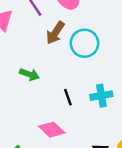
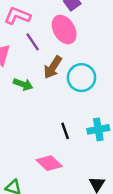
green arrow: (29, 74) -> (23, 84), moved

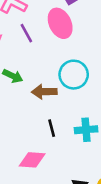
brown arrow: (53, 67) -> (44, 92), moved, turned 50
pink diamond: (49, 163) -> (32, 160), turned -45

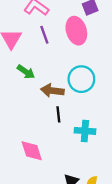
black line: (52, 128) -> (58, 114), moved
pink diamond: (32, 160) -> (32, 151), turned 60

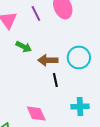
cyan circle: (81, 79) -> (79, 58), moved
cyan cross: (85, 131) -> (80, 106), moved

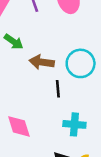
black line: (55, 80) -> (58, 89), moved

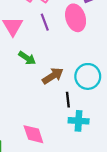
brown arrow: (42, 62) -> (53, 76), turned 140
cyan cross: (74, 124) -> (79, 121), moved

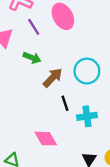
green arrow: (27, 58) -> (32, 58), moved
black line: (68, 100) -> (65, 103), moved

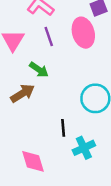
brown arrow: (53, 78) -> (23, 93), moved
cyan cross: (87, 116) -> (84, 148), turned -30

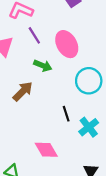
pink ellipse: (83, 33) -> (67, 44), moved
green arrow: (39, 70) -> (43, 66), moved

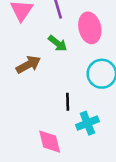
pink diamond: (46, 150) -> (50, 142), moved

